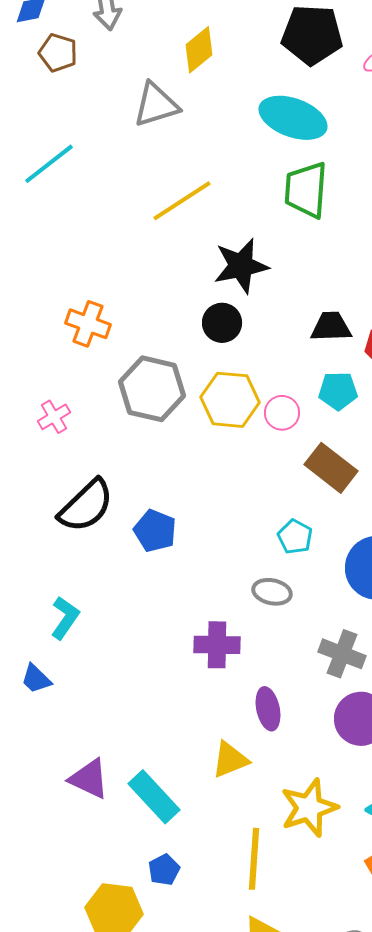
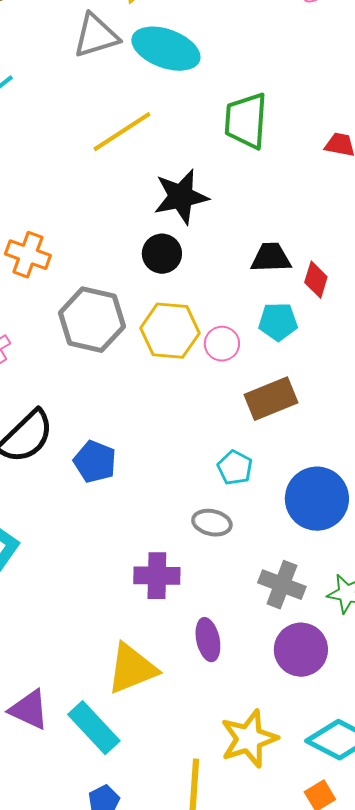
cyan ellipse: (293, 118) -> (166, 49), moved
brown rectangle: (331, 468) -> (271, 399), turned -60
yellow triangle: (230, 760) -> (132, 669), moved, size x1.4

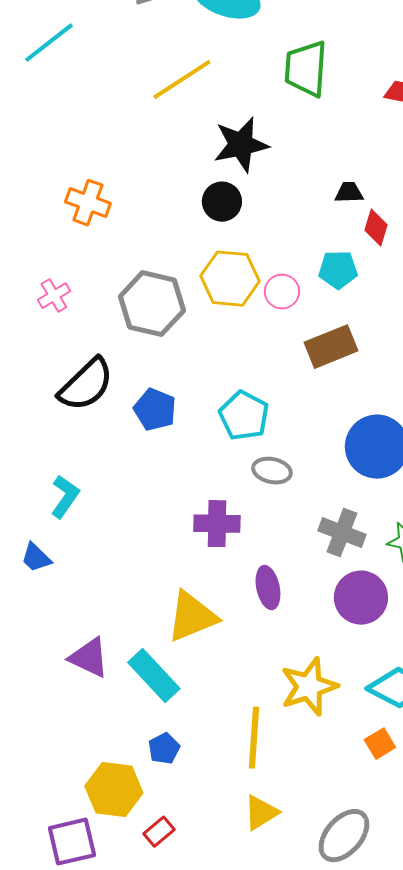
black trapezoid: (271, 258) -> (349, 193), moved, size x0.7
gray hexagon: (92, 320) -> (152, 304), moved
cyan pentagon: (235, 468) -> (244, 416), moved, size x1.4

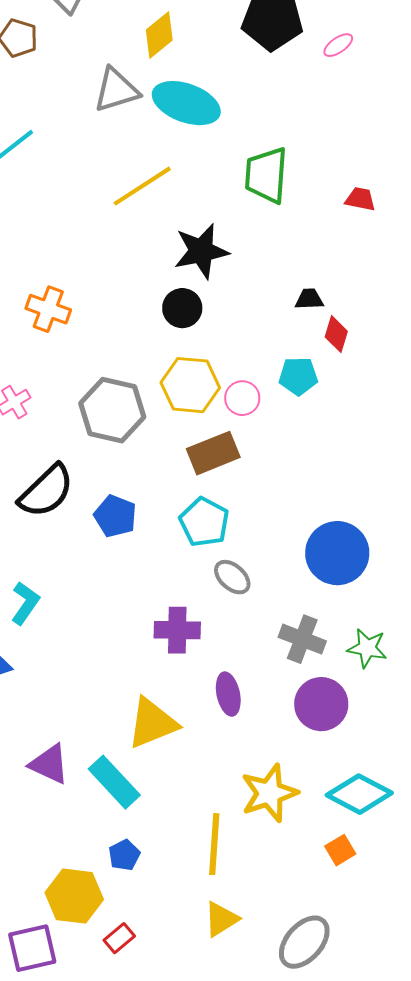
brown rectangle: (331, 347) -> (213, 453), moved
gray ellipse: (272, 471) -> (232, 577), turned 30

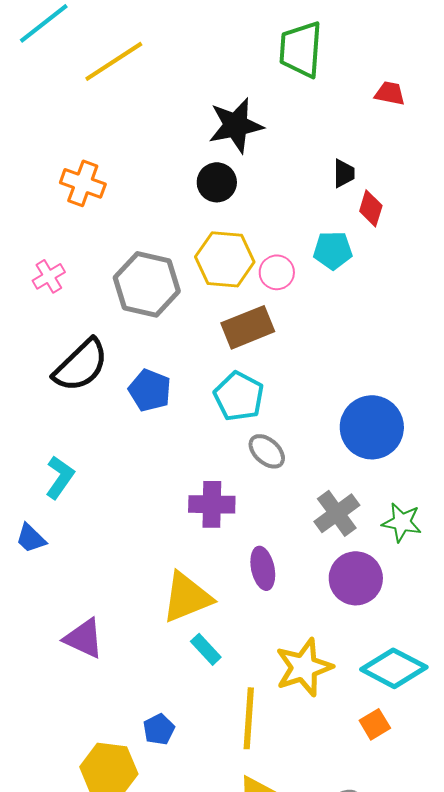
yellow line: (142, 186) -> (114, 61), moved
red trapezoid: (360, 199) -> (390, 93), moved
black trapezoid: (309, 299) -> (344, 173), turned 92
gray cross: (302, 639) -> (337, 513), turned 33
cyan rectangle: (114, 782) -> (206, 649), moved, size x0.6

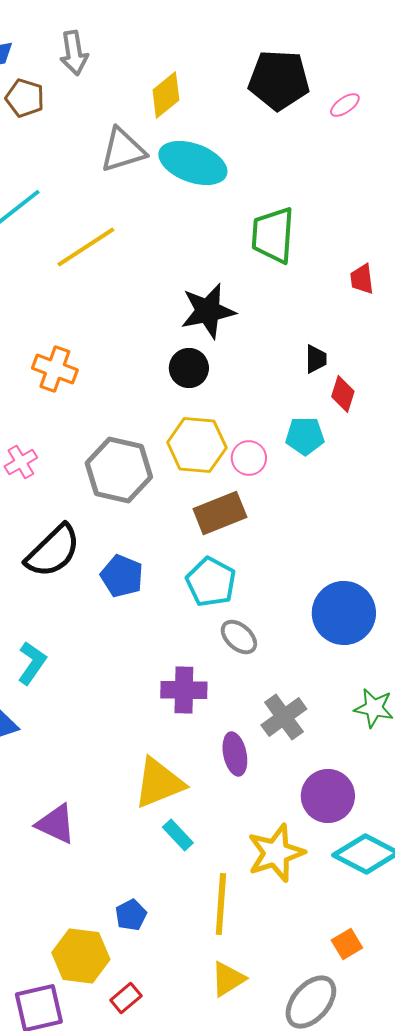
red trapezoid: (390, 93) -> (362, 279), turned -108
gray cross: (337, 513) -> (284, 717), moved
purple circle: (356, 578) -> (328, 796), moved
orange square: (375, 724) -> (347, 944), moved

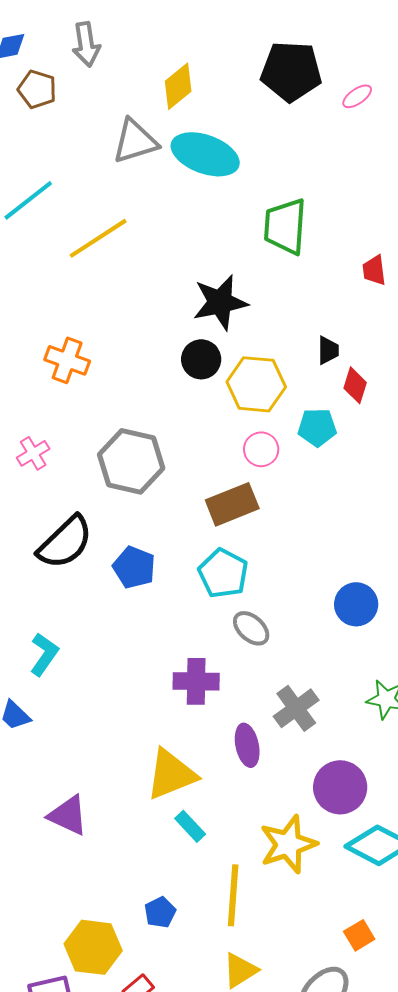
yellow hexagon: (197, 445) -> (256, 384), moved
blue circle: (344, 613) -> (356, 604), size x0.7
blue pentagon: (131, 915) -> (160, 912), moved

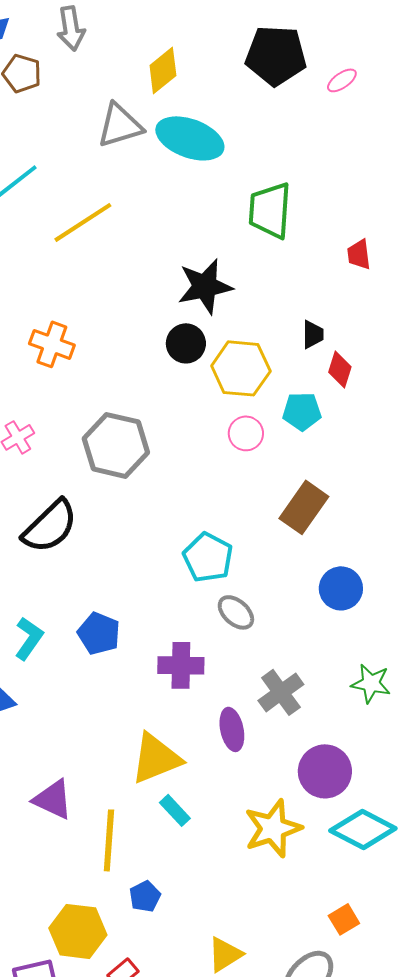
brown rectangle: (232, 504) -> (304, 507), moved, turned -33
blue pentagon: (134, 567) -> (99, 633), moved
yellow line: (233, 895) -> (109, 840), moved

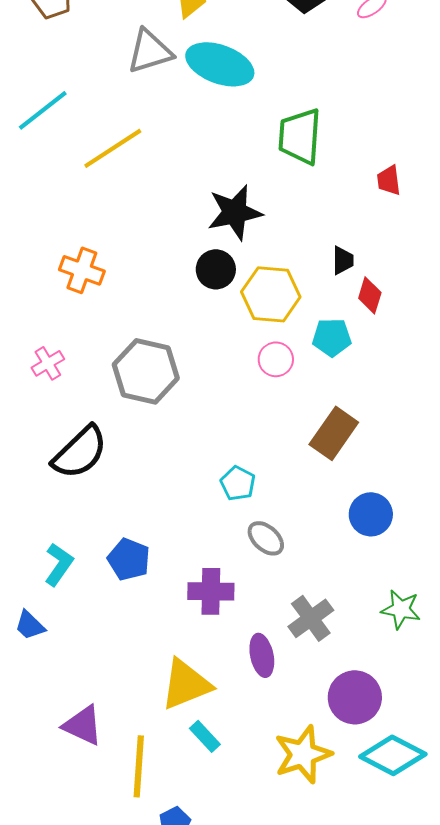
cyan pentagon: (208, 557) -> (238, 483), size x0.7

